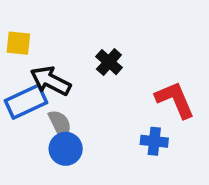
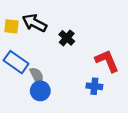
black arrow: (51, 81) -> (34, 23), moved
blue rectangle: (26, 102) -> (16, 62), turned 60

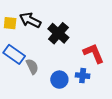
black cross: (67, 38) -> (58, 33), size x1.5
blue circle: (40, 91) -> (59, 80), moved

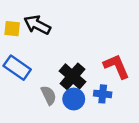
black cross: (58, 33) -> (72, 76), moved
gray semicircle: (32, 66) -> (49, 95), moved

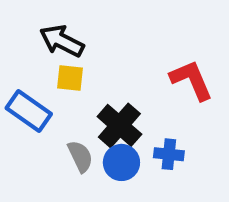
yellow square: (12, 29) -> (70, 78), moved
red L-shape: (116, 66) -> (192, 80), moved

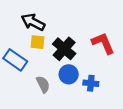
black cross: (119, 125) -> (64, 49), moved
blue circle: (121, 162) -> (69, 74), moved

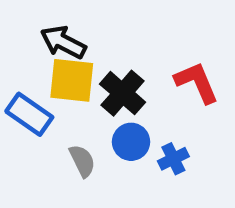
yellow square: (37, 42) -> (72, 80), size x1.6
blue cross: (91, 83) -> (173, 159), turned -32

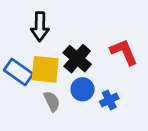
black arrow: (63, 42) -> (40, 27), turned -116
yellow square: (72, 80) -> (45, 69), moved

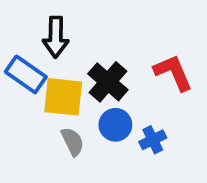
blue rectangle: (18, 72) -> (26, 74), moved

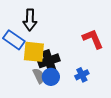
black cross: (108, 82) -> (49, 61), moved, turned 30
blue circle: (115, 125) -> (51, 77), moved

